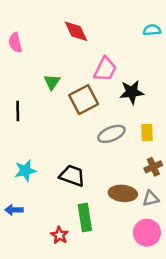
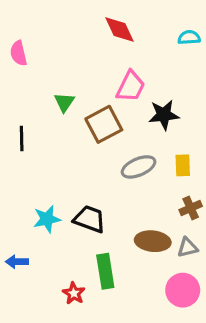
red diamond: (76, 31) -> (120, 30), moved
cyan star: (25, 171) -> (47, 219), moved

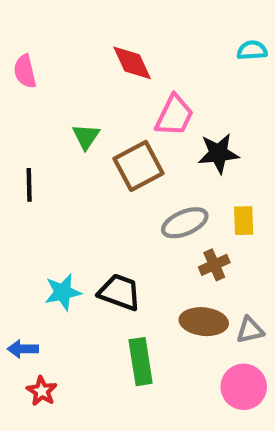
red diamond: (120, 30) -> (132, 63), moved
brown cross: (191, 208) -> (214, 265), moved
red star: (74, 293) -> (42, 391), moved

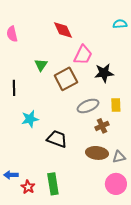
cyan star: (63, 292) -> (30, 119), moved
blue arrow: (23, 349) -> (11, 175), moved
green rectangle: (141, 362) -> (53, 184), moved
red star: (42, 391) -> (28, 187), moved

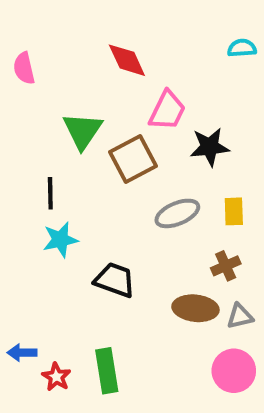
green triangle: (41, 65) -> (83, 131), size x1.5
black line: (14, 88) -> (50, 193), moved
brown cross: (102, 126) -> (226, 266), moved

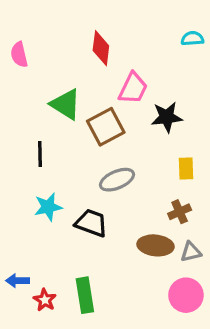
red diamond: (127, 60) -> (101, 48), turned 32
green triangle: (83, 131) -> (66, 104), turned -32
gray ellipse: (177, 213) -> (117, 180), moved
cyan star: (60, 240) -> (48, 207), moved

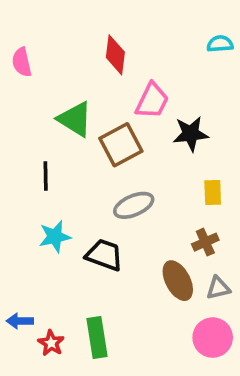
brown ellipse: (155, 245) -> (178, 281), turned 56

